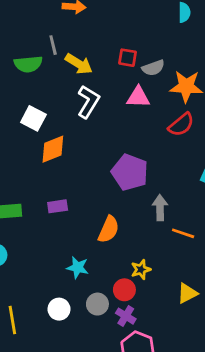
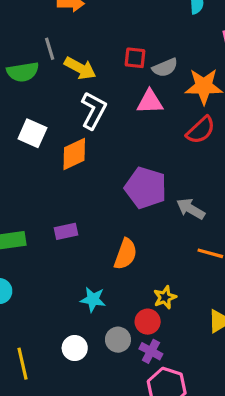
orange diamond: (53, 149) -> (74, 154), moved
gray arrow: (160, 208) -> (191, 209), moved, turned -55

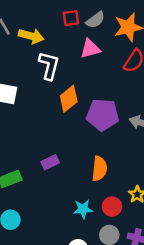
orange diamond: (74, 154) -> (69, 99), moved
red circle: (148, 322) -> (112, 207), moved

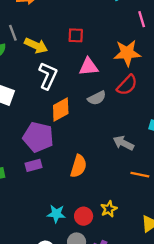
gray semicircle: (95, 20) -> (97, 98), moved
purple pentagon: (103, 115) -> (38, 137), moved
orange semicircle: (99, 169) -> (79, 166), moved

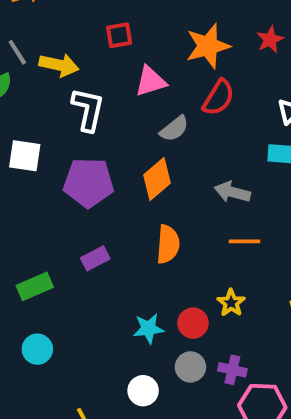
orange diamond: (61, 110) -> (157, 179), moved
purple pentagon: (38, 137) -> (88, 183), moved
orange line: (140, 175) -> (245, 241), moved

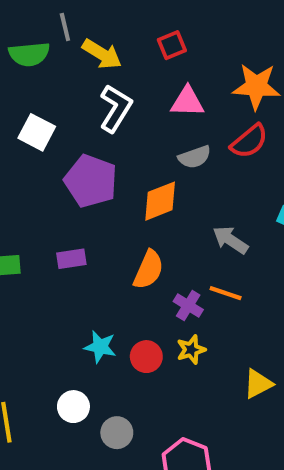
red square: (119, 35) -> (172, 45), turned -32
gray circle: (190, 367) -> (117, 433), moved
purple cross: (232, 370) -> (188, 305), moved

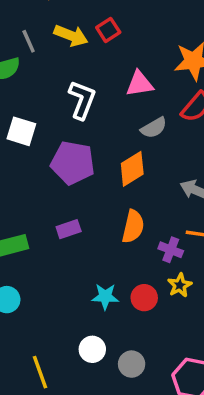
red square: (172, 45) -> (108, 30), moved
yellow arrow: (102, 54) -> (71, 36), moved

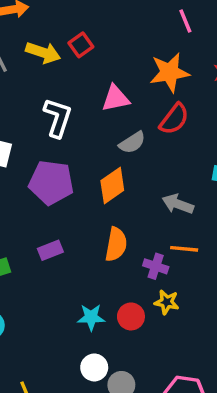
yellow star: (180, 285) -> (167, 302), turned -30
white circle: (92, 349) -> (94, 367), moved

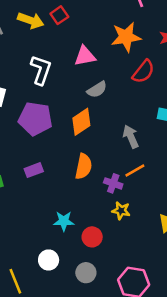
red semicircle: (174, 119) -> (143, 72), moved
gray arrow: (178, 204) -> (131, 137), turned 45
orange line: (184, 249) -> (135, 171), turned -36
red circle: (131, 316) -> (92, 237), moved
white circle: (94, 367) -> (49, 260), moved

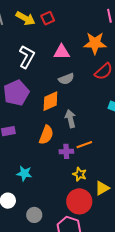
purple pentagon: (35, 119) -> (16, 93), turned 30
gray arrow: (131, 137) -> (70, 119), moved
purple cross: (113, 183) -> (66, 151), turned -32
yellow star: (121, 211) -> (80, 174), moved
red circle: (92, 237) -> (79, 201), moved, size x1.6

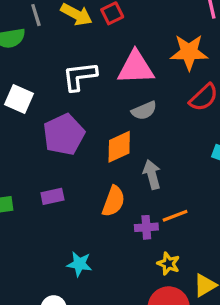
pink triangle: (62, 52) -> (136, 68), size x1.4
white L-shape: (27, 57) -> (80, 76), turned -125

